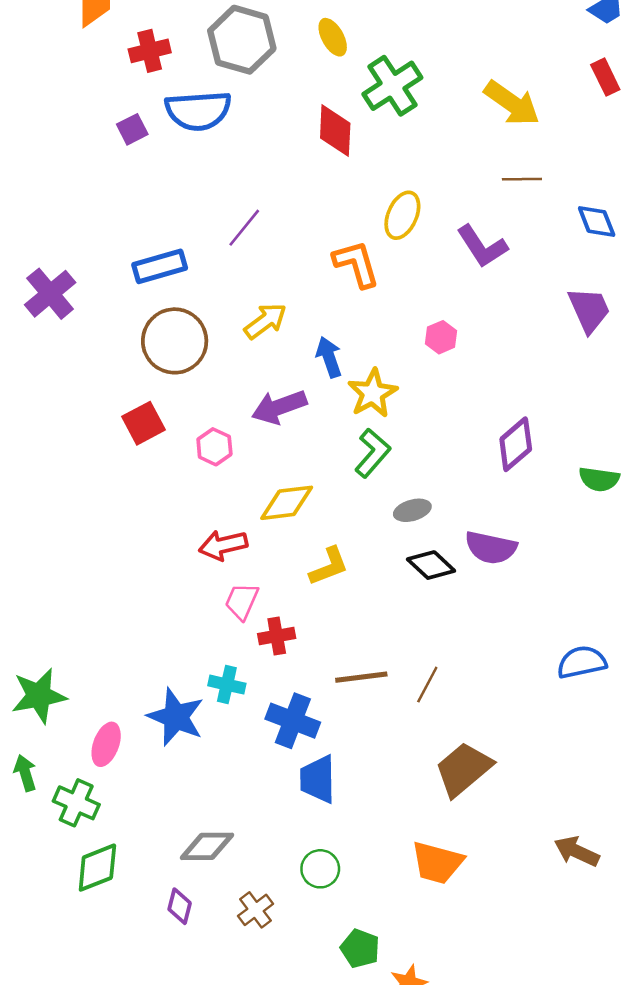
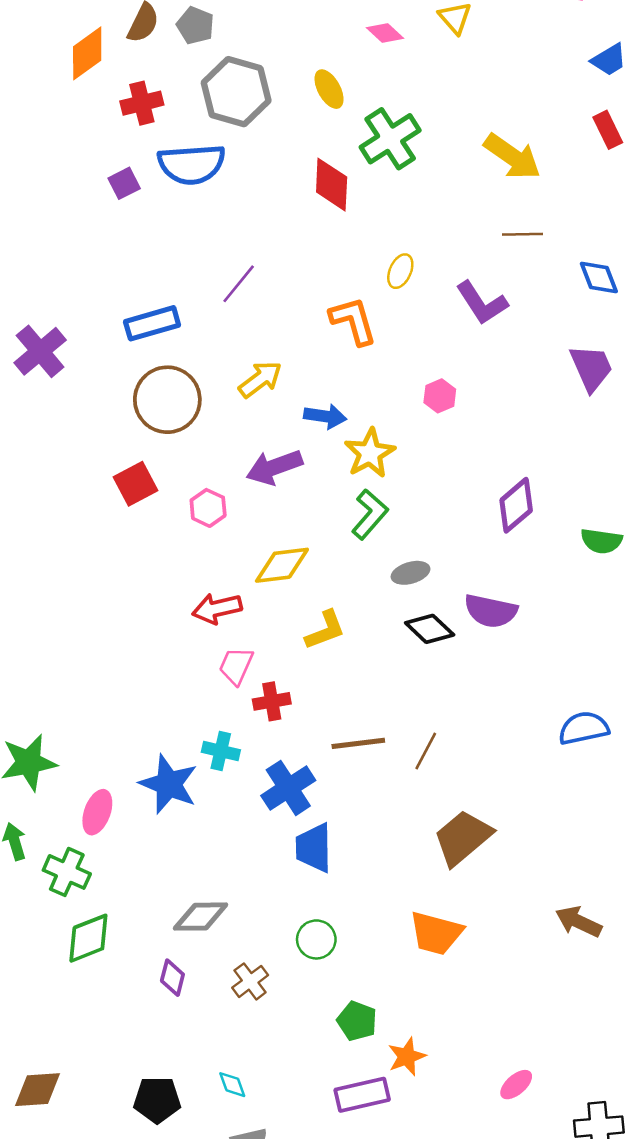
yellow ellipse: (402, 215) -> (400, 271), size x0.7
blue arrow: (329, 357) -> (325, 416), turned 117
blue cross: (293, 721) -> (288, 788), turned 36

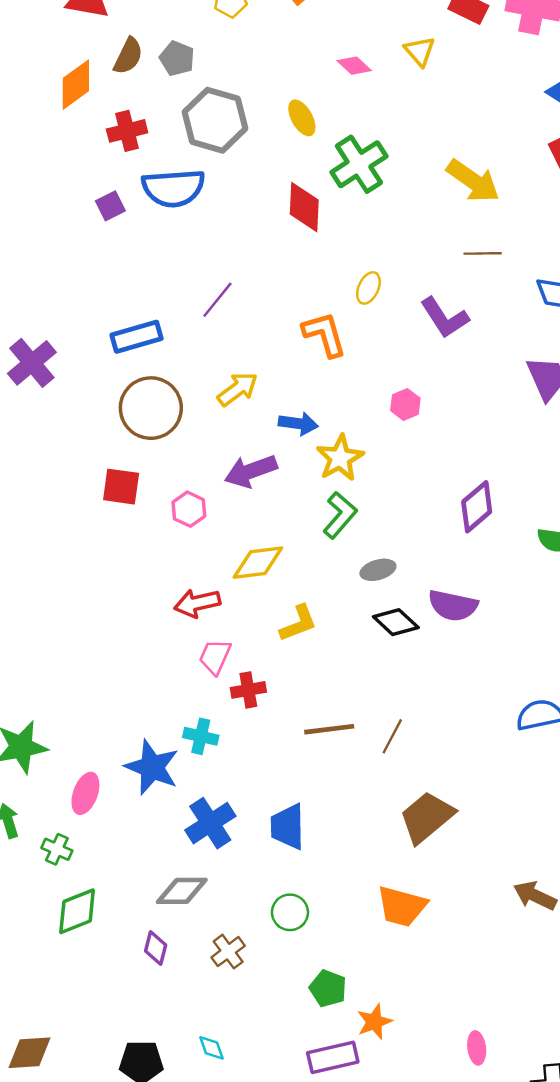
red square: (136, 484) -> (121, 487), turned 36
blue cross: (288, 788) -> (210, 823), moved
green cross: (67, 872) -> (57, 849), size x0.7
pink ellipse: (516, 1085) -> (477, 1048), turned -56

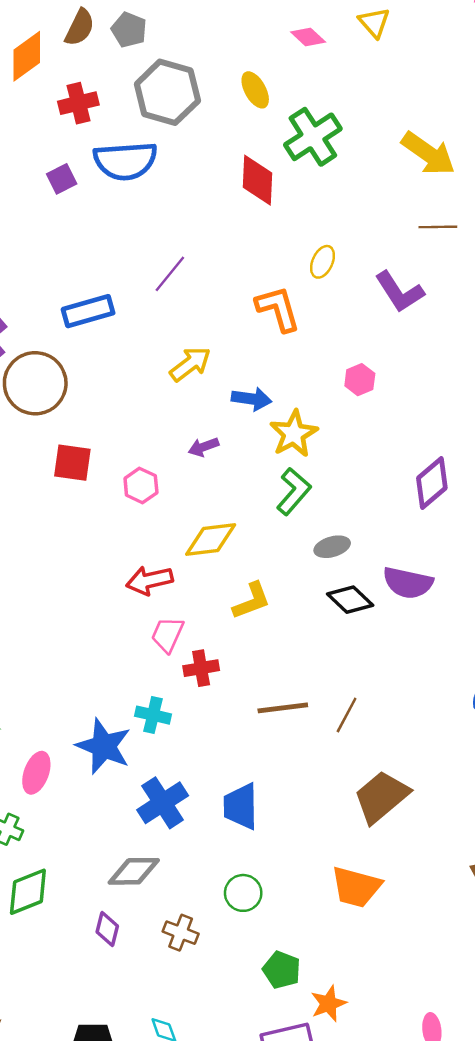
brown circle: (151, 408) -> (35, 383), moved
purple arrow: (251, 471) -> (203, 447), size x0.6
brown cross: (228, 952) -> (181, 933), turned -32

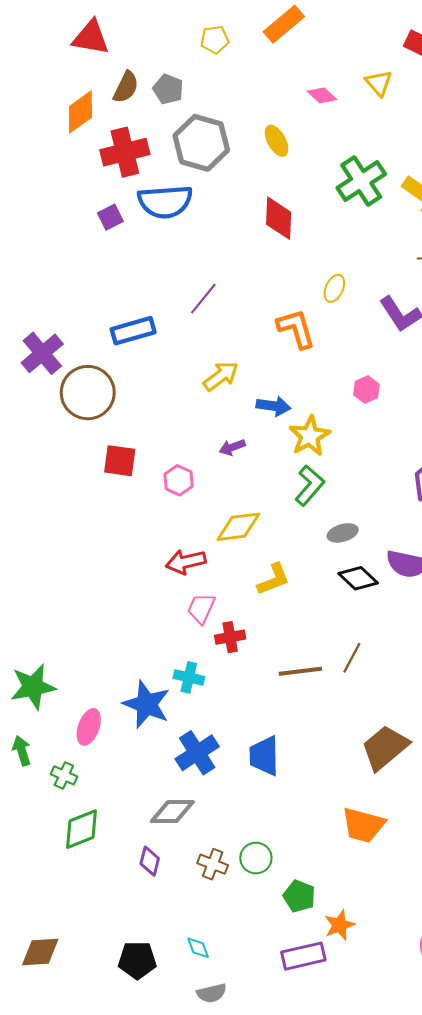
red cross: (78, 103) -> (125, 152), size x1.4
green cross: (313, 137) -> (361, 181), moved
brown line: (347, 715) -> (352, 658), moved
green circle: (243, 893) -> (256, 858), moved

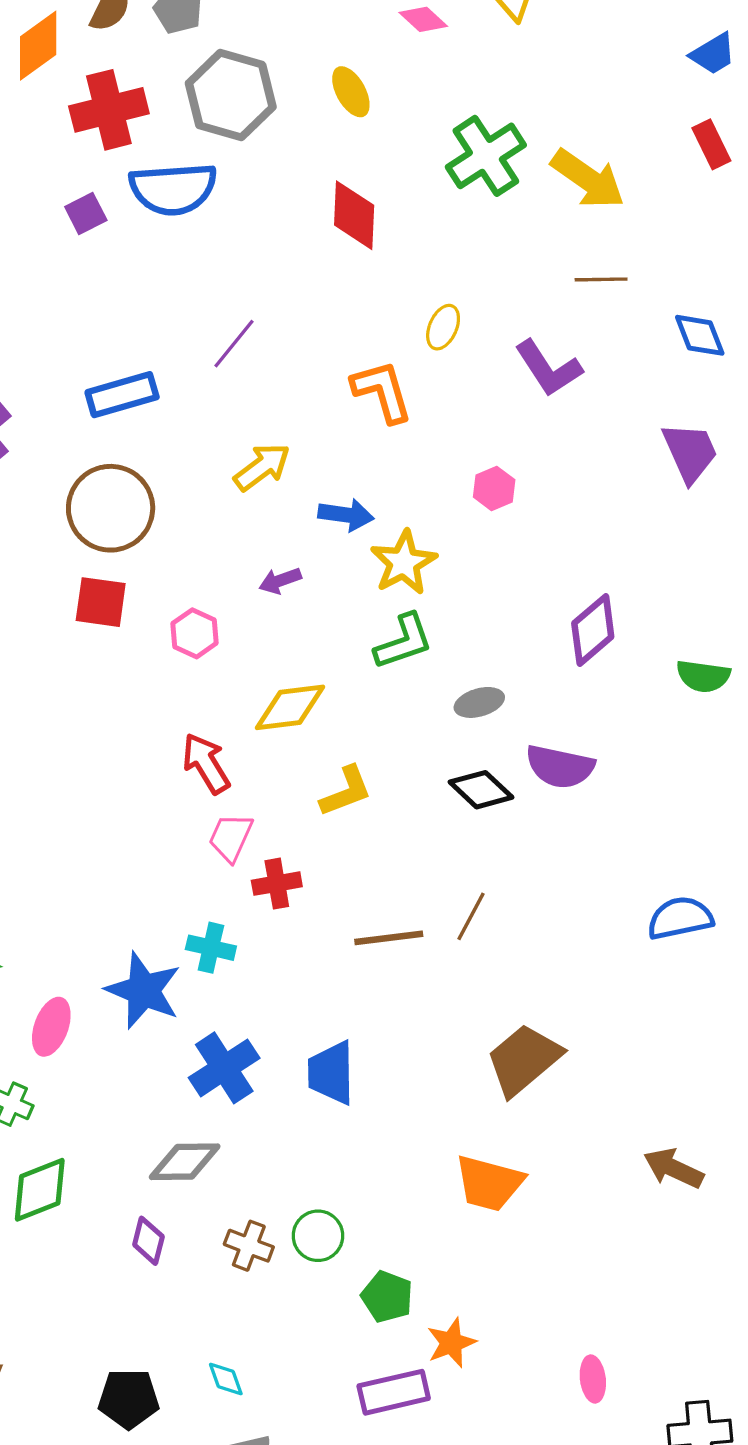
brown circle: (88, 393) -> (111, 508), moved
green L-shape: (310, 485) -> (404, 642), turned 30
gray ellipse: (343, 533) -> (479, 702), moved
red arrow: (186, 562) -> (206, 763), turned 72

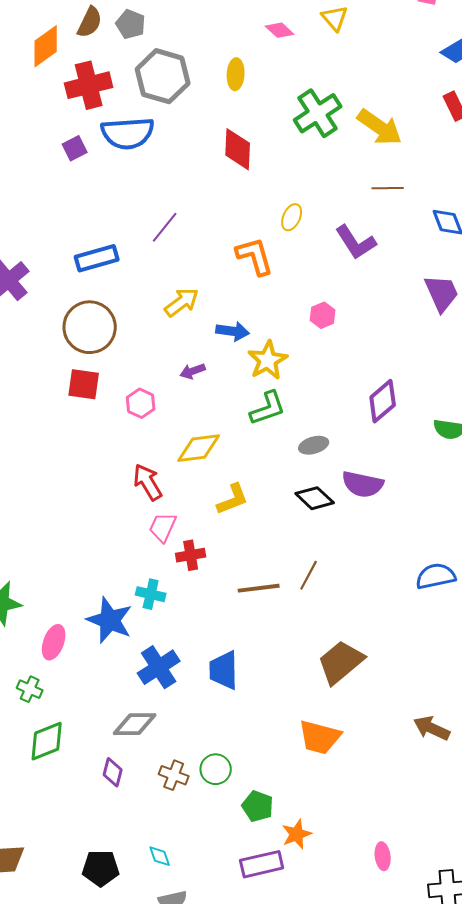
yellow ellipse: (351, 92) -> (236, 74), turned 32

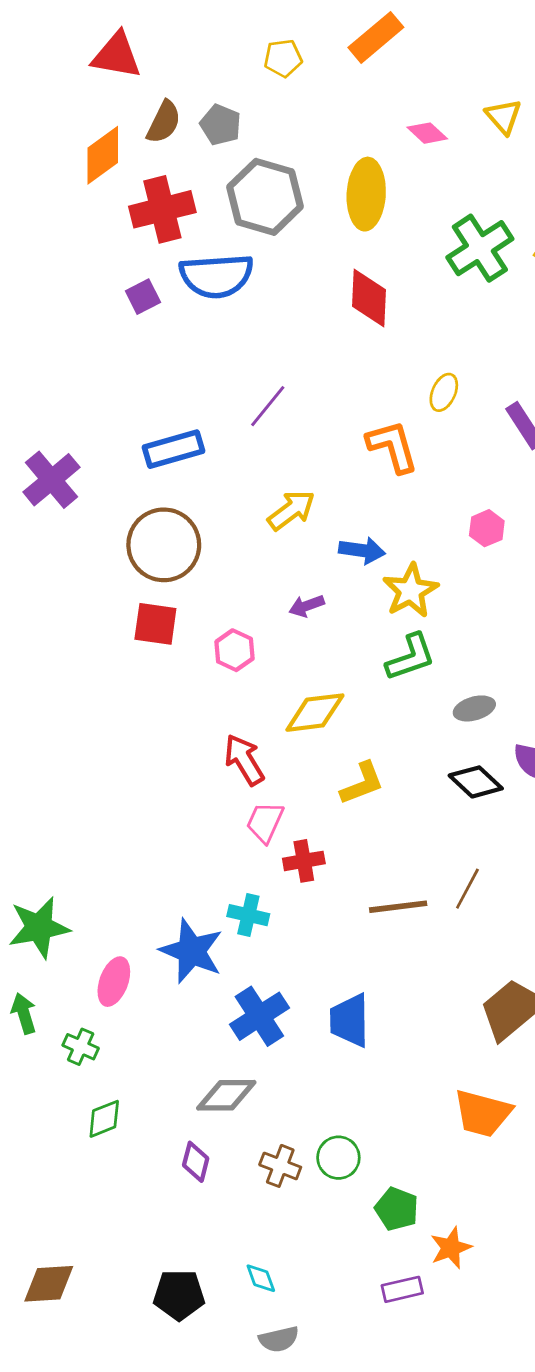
yellow ellipse: (236, 74) -> (366, 194), size x1.6
green diamond: (47, 741) -> (104, 1119), size x0.7
purple rectangle: (262, 864) -> (402, 1289), size x0.7

